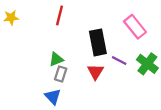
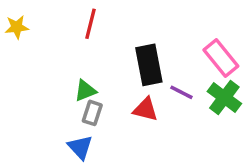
pink rectangle: (135, 27) -> (221, 58), moved
red triangle: (96, 72) -> (145, 109), turned -48

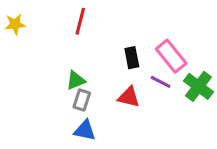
pink rectangle: (221, 58) -> (171, 56), moved
black rectangle: (149, 65) -> (132, 58), size x0.6
blue triangle: (80, 147) -> (85, 130), moved, turned -35

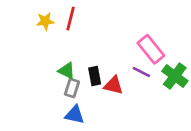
yellow star: (15, 24) -> (45, 21), moved
black rectangle: (132, 58) -> (95, 76), moved
green triangle: (76, 80) -> (67, 71), turned 48

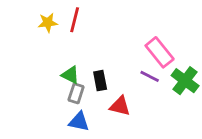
red triangle: (113, 85) -> (120, 106), moved

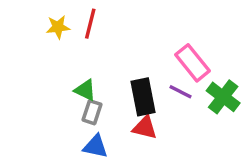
black rectangle: (100, 81) -> (143, 97), moved, size x1.5

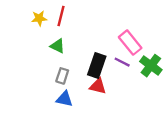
green triangle: (85, 90) -> (58, 46), moved
black rectangle: (143, 97) -> (97, 66), turned 30

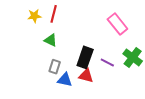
pink rectangle: (130, 43) -> (117, 24), moved
purple line: (122, 62) -> (107, 63), moved
blue triangle: (64, 99) -> (65, 80), moved

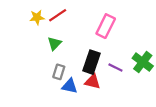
red line: (54, 14) -> (58, 15), turned 42
pink rectangle: (117, 24) -> (106, 26), moved, turned 65
green triangle: (51, 40) -> (54, 44), turned 48

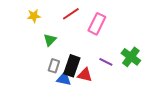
red line: (58, 15) -> (71, 14), moved
black rectangle: (91, 62) -> (72, 66), moved

